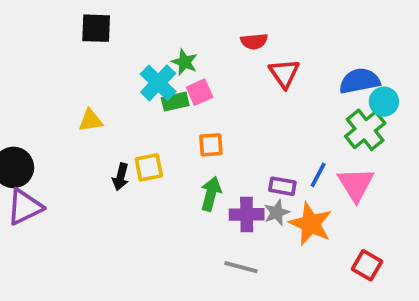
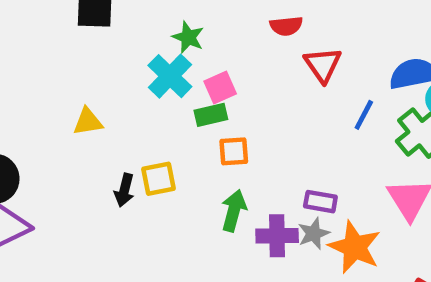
green star: (185, 62) -> (188, 37), moved
green rectangle: (175, 102) -> (211, 115), moved
blue line: (318, 175) -> (364, 115), moved

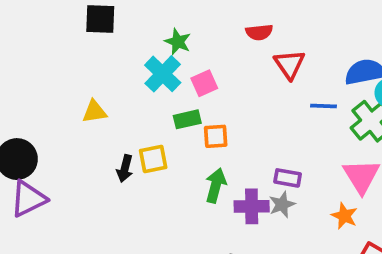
green rectangle: (211, 115) -> (187, 119), moved
blue line: (364, 115) -> (324, 106), turned 64
orange star: (355, 247) -> (344, 216), moved, size x0.6

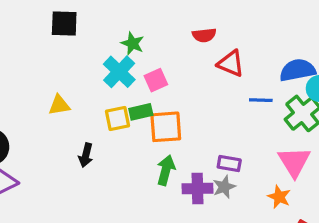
red triangle: (289, 64) -> (231, 63), turned -32
orange square: (216, 136) -> (166, 127), size x1.5
yellow square: (153, 159) -> (117, 118), moved

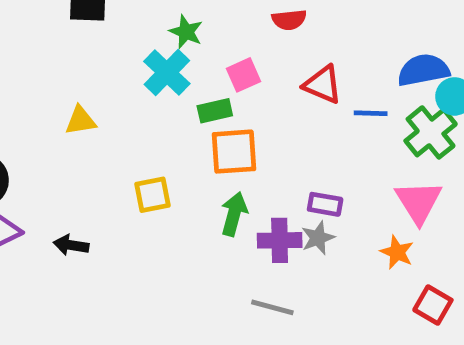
red triangle: (231, 63) -> (323, 84), moved
pink square: (156, 80) -> (244, 75), moved
green rectangle: (141, 112) -> (215, 111), moved
yellow square: (117, 118) -> (152, 195), moved
black arrow: (86, 155) -> (71, 245), moved, turned 85

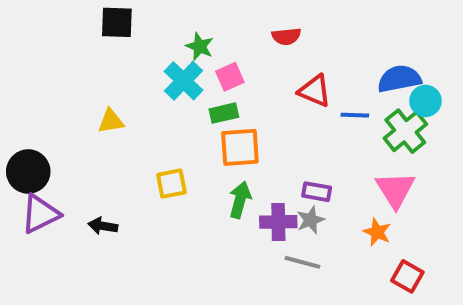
pink square: (244, 75) -> (230, 77), moved
gray line: (272, 307) -> (302, 262), moved

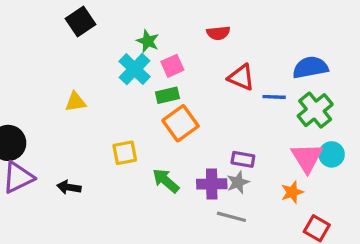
black square: (117, 22) -> (80, 21), turned -36
cyan circle: (425, 101) -> (332, 154), moved
orange square: (240, 147) -> (181, 123), turned -32
green arrow: (240, 200) -> (166, 181), moved, turned -64
orange star: (377, 232) -> (292, 192), turned 30

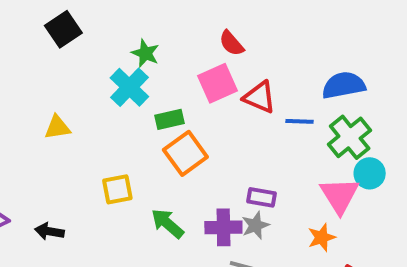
red semicircle: (218, 33) -> (231, 43), turned 55
pink square: (172, 66) -> (217, 83), moved, size x1.4
cyan circle: (332, 154) -> (370, 173), moved

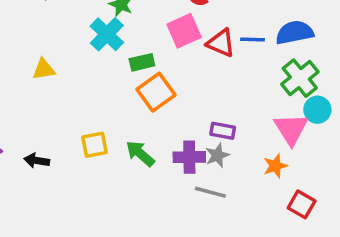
blue line: (300, 121) -> (252, 40), moved
yellow square: (117, 189) -> (95, 145), moved

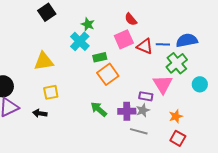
yellow triangle: (44, 69) -> (44, 61), size x1.5
green cross: (300, 78) -> (177, 63), moved
pink triangle: (291, 129) -> (163, 84), moved
yellow square: (95, 145) -> (51, 92), moved
red square: (302, 204) -> (178, 138), moved

